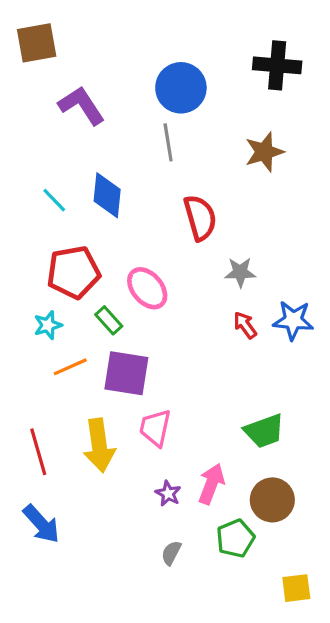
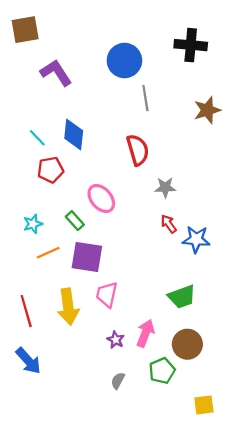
gray line: (168, 142) -> (145, 98), moved
brown star: (264, 152) -> (207, 110), moved
red pentagon: (73, 272) -> (50, 170), moved, size x0.7
blue star: (293, 320) -> (196, 239), moved

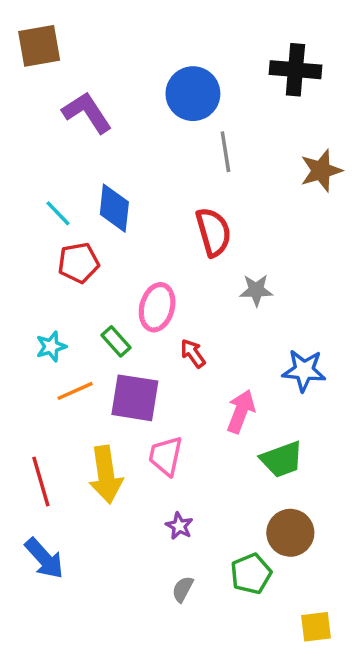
pink ellipse: (101, 198) -> (157, 307), turned 56
red arrow: (169, 224) -> (193, 353), moved
pink arrow: (145, 333) -> (241, 411), moved

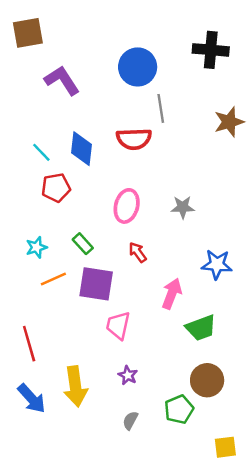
red semicircle: (213, 232) -> (134, 139), moved, turned 104
pink ellipse: (157, 307) -> (127, 206), moved
yellow arrow: (106, 475) -> (75, 386), moved

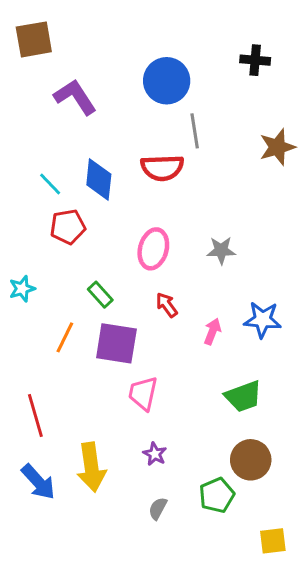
black cross: (211, 50) -> (255, 60), size x0.7
cyan star: (36, 247) -> (22, 289), moved
orange line: (53, 279) -> (65, 337), turned -40
pink arrow: (172, 294) -> (212, 331), moved, size x0.7

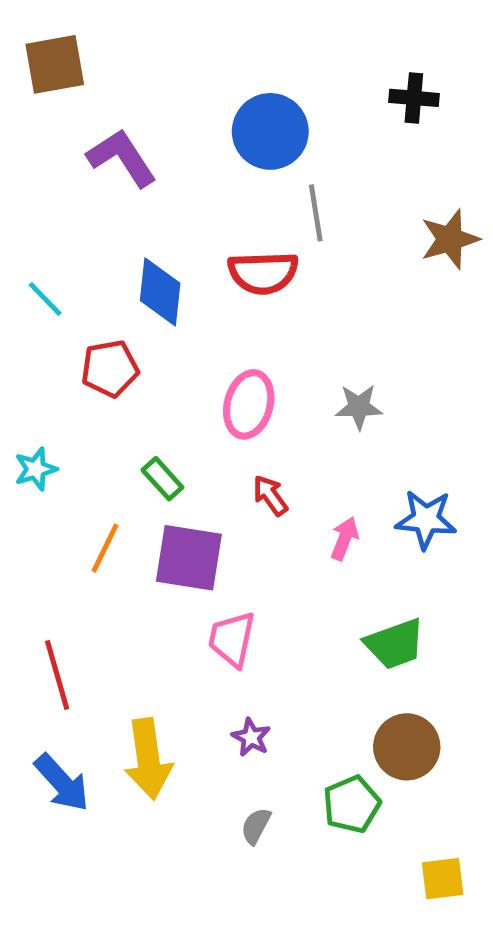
cyan line: (50, 184) -> (45, 299), moved

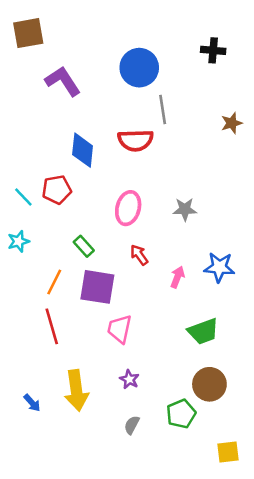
brown star: (450, 239) -> (232, 123), size x0.7
cyan line: (45, 299) -> (23, 197), moved
red line: (57, 675) -> (52, 326), moved
blue arrow: (62, 783) -> (32, 403), size x0.6

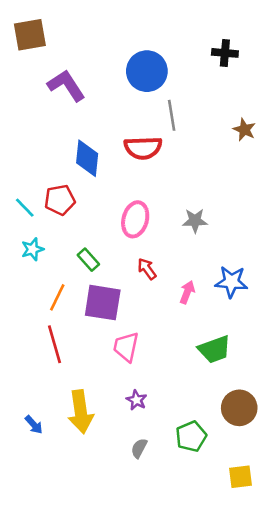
brown star: (232, 123) -> (244, 130), turned -30
cyan star: (18, 241) -> (32, 249), moved
brown circle: (209, 384) -> (239, 408), moved

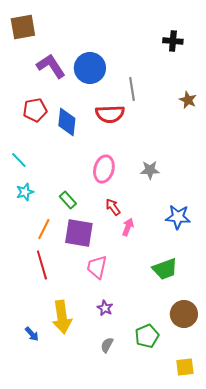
blue circle: (147, 71) -> (90, 68), moved
red pentagon: (60, 200) -> (35, 110), moved
pink arrow: (187, 292) -> (128, 227), moved
blue arrow: (34, 425) -> (32, 334), moved

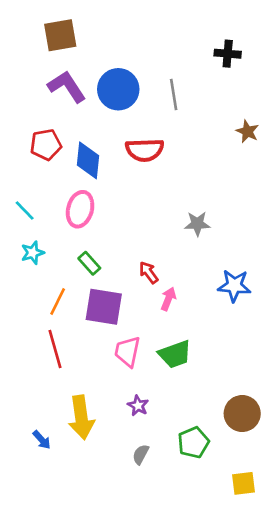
brown square: (23, 27) -> (60, 35), moved
gray line: (132, 89) -> (174, 95), moved
pink ellipse: (104, 169) -> (80, 209), moved
green trapezoid: (165, 269) -> (175, 354), moved

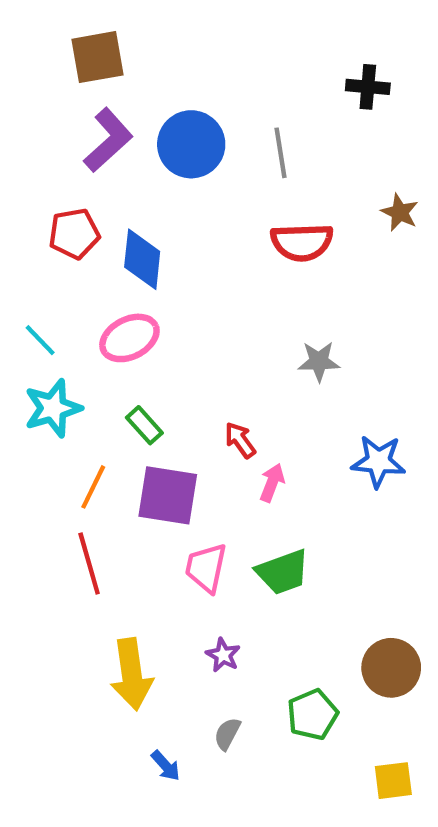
purple L-shape: (67, 87) -> (108, 140), turned 81
red semicircle: (145, 150) -> (302, 242), moved
pink ellipse: (80, 209) -> (129, 338), turned 48
cyan star: (33, 253) -> (53, 408), size x1.5
blue arrow: (42, 440) -> (166, 766), moved

